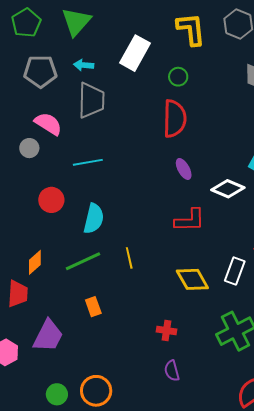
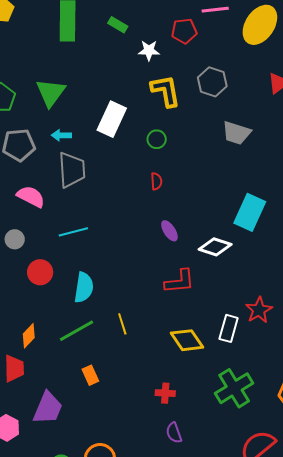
red semicircle: (175, 119) -> (156, 181), size x0.5
gray circle: (29, 148) -> (15, 239), moved

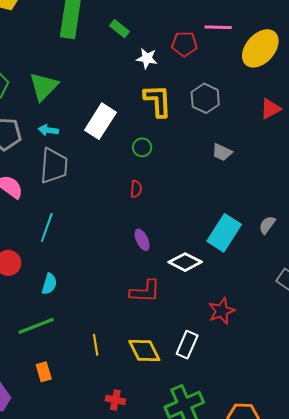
gray trapezoid: (236, 133) -> (222, 152), size x0.7
cyan line: (73, 232) -> (47, 227), turned -64
cyan semicircle: (84, 287) -> (49, 284), size x0.7
red star: (259, 310) -> (222, 311), moved
yellow line: (122, 324) -> (96, 345), moved

